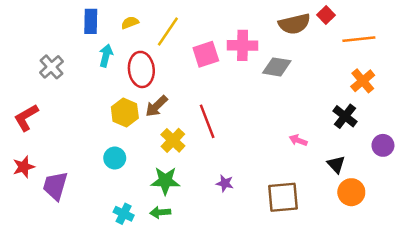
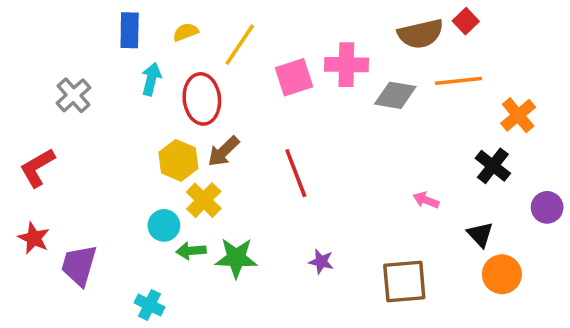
orange line: (359, 39) -> (459, 81), moved
yellow cross: (173, 140) -> (204, 200), moved
red star: (24, 167) -> (34, 238), turned -30
green arrow: (160, 212) -> (191, 251), moved
cyan cross: (124, 214) -> (149, 305), moved

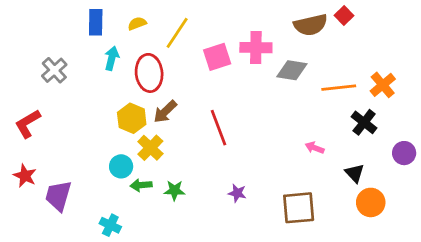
orange line: (459, 81) -> (339, 88), moved
green star: (236, 258) -> (174, 190), size x0.7

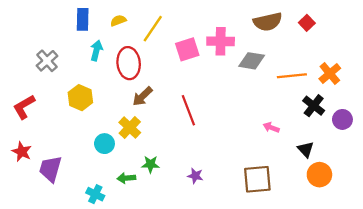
red square: (344, 16) -> (307, 23), moved
yellow hexagon: (132, 118) -> (80, 98), moved
purple circle: (404, 153) -> (342, 119), moved
green arrow: (141, 185) -> (126, 178), moved
purple star: (237, 193) -> (195, 176), moved

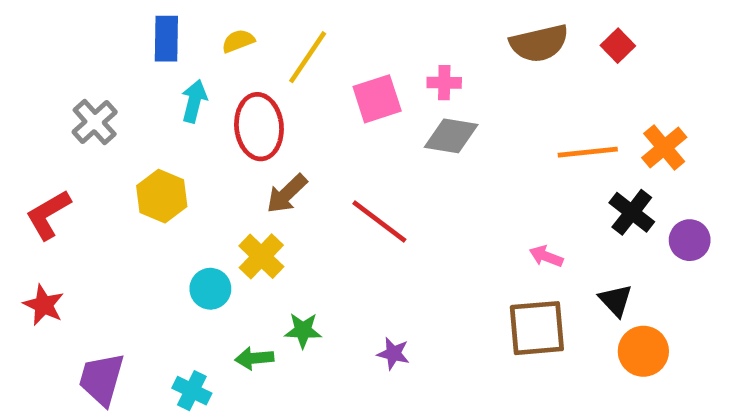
pink cross: (221, 41) -> (444, 83), size x0.6
gray diamond: (252, 61) -> (451, 136), moved
red line: (188, 110) -> (379, 222), turned -32
purple trapezoid: (50, 169) -> (102, 379), moved
brown square: (257, 179) -> (537, 328), moved

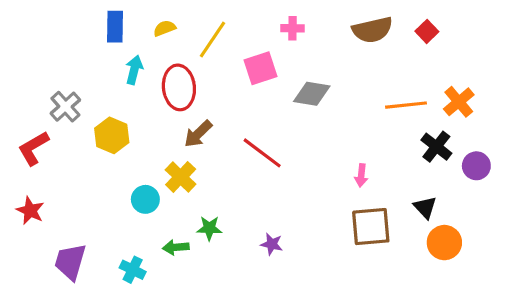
pink cross: (444, 83) -> (292, 28), moved
gray cross: (95, 122) -> (65, 107), moved
pink arrow: (546, 256) -> (361, 175), moved, turned -105

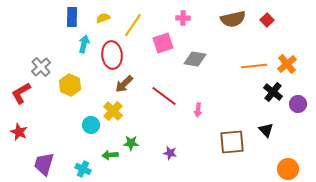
pink arrow: (361, 175) -> (198, 110), moved
orange circle: (444, 243) -> (288, 169), moved

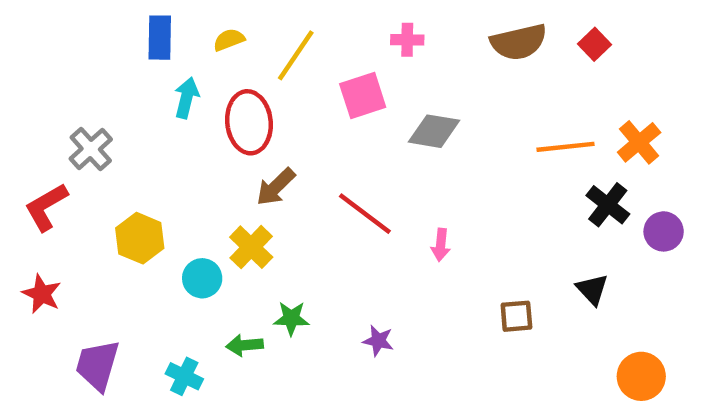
yellow hexagon: (70, 85) -> (140, 238), moved
brown square: (232, 142) -> (516, 316), size x0.6

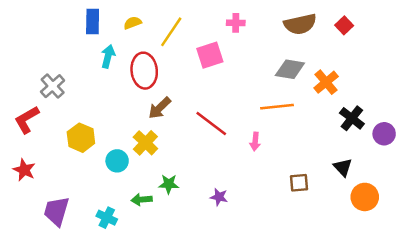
gray diamond: (434, 131) -> (290, 69), moved
orange cross: (639, 142) -> (326, 82), moved
orange line: (565, 147) -> (277, 107), moved
orange circle: (641, 376) -> (365, 197), moved

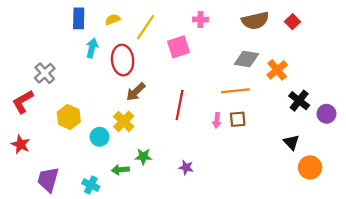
red line: (211, 123) -> (180, 105), turned 64
brown square: (299, 183) -> (238, 119), moved

